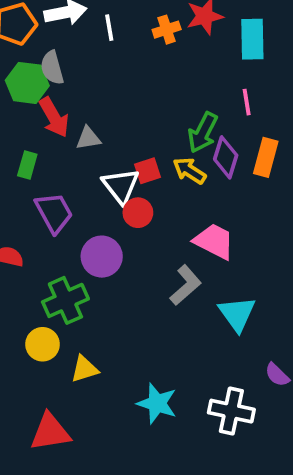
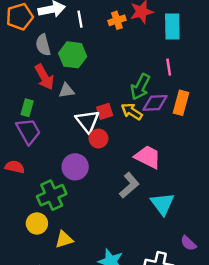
green hexagon: (27, 83) -> (73, 55), moved
purple diamond: (226, 157) -> (155, 103), turned 70
purple trapezoid: (54, 213) -> (28, 131), moved

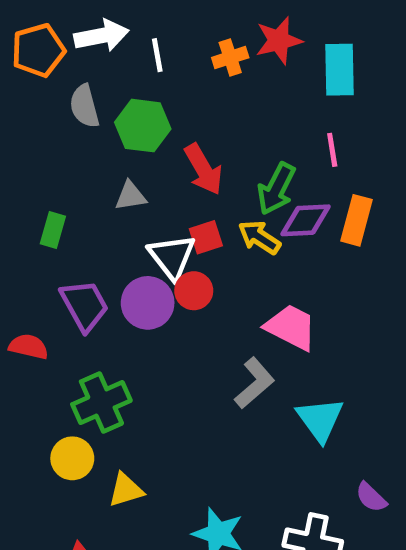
red arrow: (44, 77) -> (203, 169), moved
purple trapezoid: (28, 131) -> (84, 305), moved
purple circle: (75, 167) -> (148, 303), moved

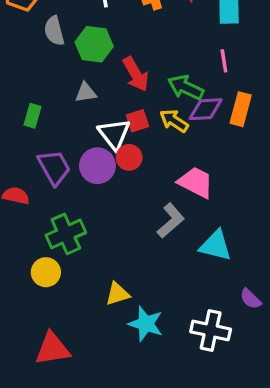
green arrow: (276, 189) -> (186, 87), turned 88
cyan triangle: (320, 419) -> (216, 246), turned -40
yellow triangle: (126, 490) -> (117, 294), moved

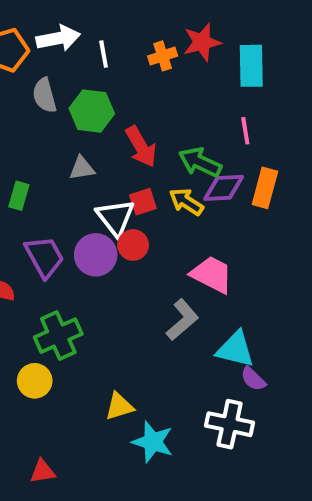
purple semicircle: (251, 299) -> (253, 379), moved
white cross: (211, 330) -> (230, 424), moved
red triangle: (53, 349) -> (43, 471), size x0.6

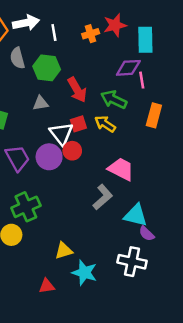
purple diamond: (224, 188) -> (128, 68), moved
red triangle: (43, 471) -> (47, 286), moved

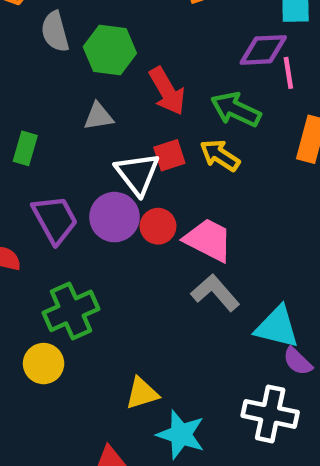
red circle: (72, 151) -> (158, 226), moved
pink trapezoid: (121, 169) -> (208, 240), moved
gray L-shape: (103, 197) -> (215, 293), turned -90

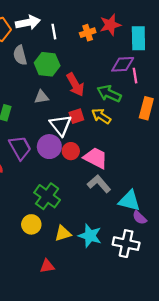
green cross: (71, 311) -> (47, 196), moved, turned -30
yellow circle: (44, 364) -> (31, 224), moved
cyan star: (181, 435) -> (90, 236), moved

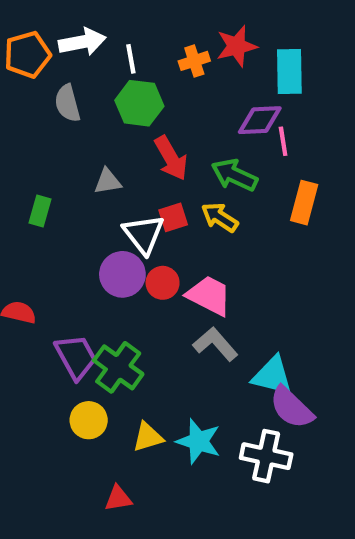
green hexagon: (47, 64) -> (139, 103), moved
purple trapezoid: (20, 148) -> (76, 357), moved
purple semicircle: (140, 218) -> (291, 408), size x1.6

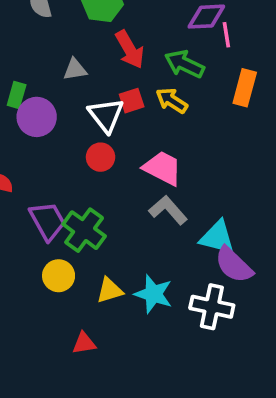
purple circle: (122, 274) -> (37, 117), moved
red circle: (163, 283) -> (101, 157), moved

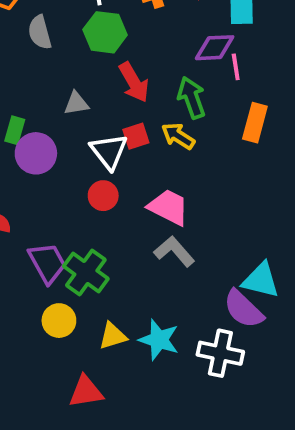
green arrow: (184, 64) -> (192, 98), turned 45
cyan triangle: (217, 237) -> (261, 280), moved
red triangle: (84, 343) -> (86, 392), size x1.4

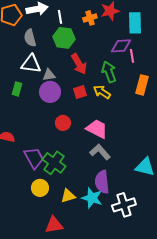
white triangle: (109, 151) -> (31, 64), moved, turned -45
purple circle: (36, 153) -> (50, 92), moved
purple semicircle: (243, 309) -> (102, 182), moved, turned 40
white cross: (220, 353) -> (124, 205), turned -30

